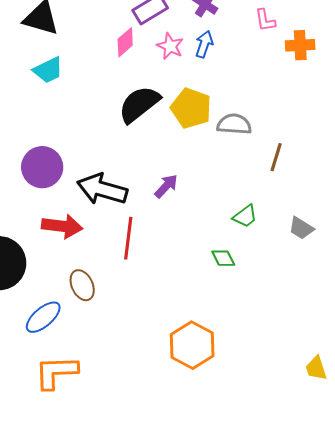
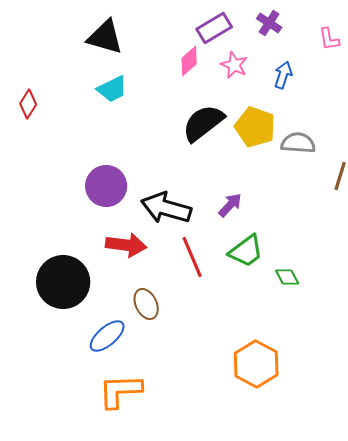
blue arrow: (204, 44) -> (283, 75), moved
green trapezoid: (245, 216) -> (246, 251), moved, size x1.4
red line: (128, 238) -> (192, 257), turned -30

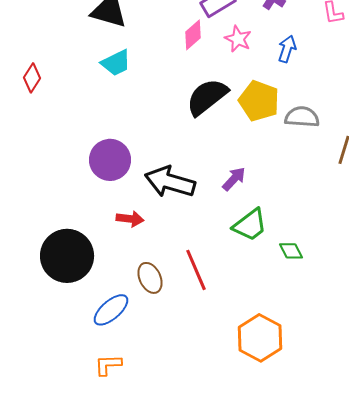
red arrow: (126, 245) -> (130, 219), size x0.7
red line: (192, 257) -> (196, 270), moved
orange L-shape: (120, 391) -> (108, 365), moved, size x0.6

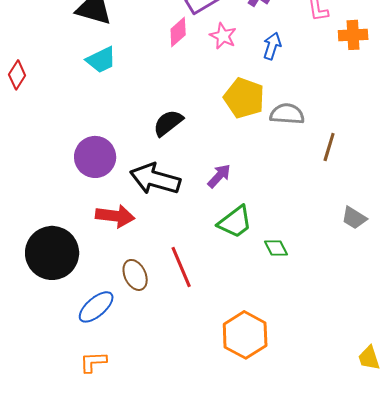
black semicircle: (207, 97) -> (168, 123), moved, size x0.7
red arrow: (130, 219) -> (115, 216), size x1.4

